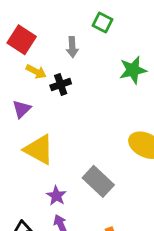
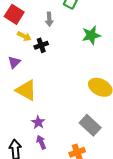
gray rectangle: (98, 181) -> (90, 125), moved

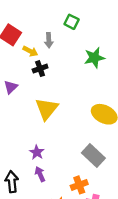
yellow arrow: (24, 36) -> (30, 51), moved
yellow triangle: (26, 90) -> (47, 109), moved, turned 40

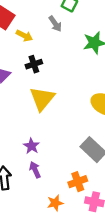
gray arrow: (49, 40) -> (55, 24), moved, turned -32
black cross: (40, 69) -> (34, 64), moved

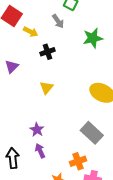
black cross: (34, 64) -> (47, 52), moved
yellow triangle: (42, 99) -> (46, 88), size x0.6

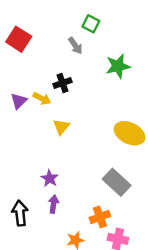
yellow arrow: (31, 32) -> (42, 98), moved
purple arrow: (40, 151) -> (53, 204), turned 32

